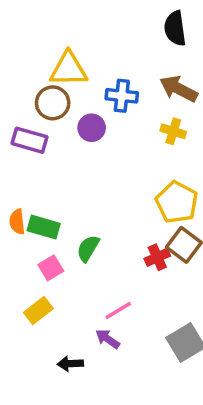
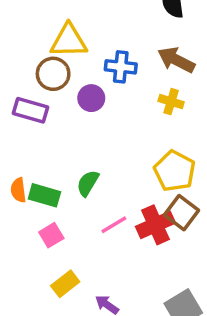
green semicircle: (88, 248) -> (88, 183), moved
red cross: (157, 257) -> (155, 225), size x1.5
yellow rectangle: (38, 310) -> (65, 284), moved
pink line: (118, 310) -> (114, 225), moved

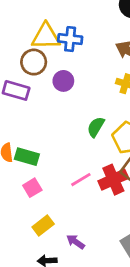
blue cross: (121, 67) -> (70, 39), moved
green semicircle: (88, 183) -> (96, 127), moved

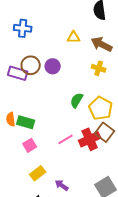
yellow triangle: (46, 36) -> (74, 37), moved, size x0.6
blue cross: (70, 39) -> (23, 28), moved
brown circle: (34, 62) -> (31, 65), moved

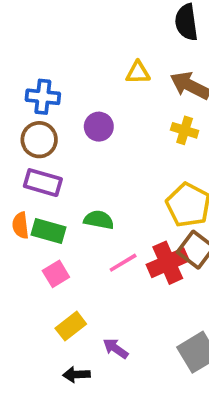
blue cross: (23, 28) -> (43, 97), moved
brown circle: (31, 65) -> (39, 140), moved
purple rectangle: (18, 73) -> (43, 183), moved
green semicircle: (77, 100) -> (99, 220), moved, turned 70

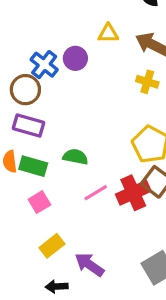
blue cross: (43, 97) -> (44, 65), moved, turned 32
purple circle: (99, 127) -> (75, 58), moved
purple arrow: (116, 348) -> (89, 265), size x1.4

